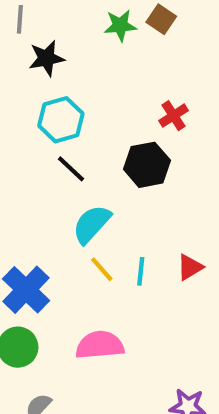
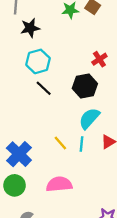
cyan semicircle: (92, 224) -> (89, 118), moved

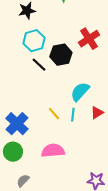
red cross: (99, 59) -> (89, 39), size x1.5
black hexagon: (85, 86) -> (61, 55), moved

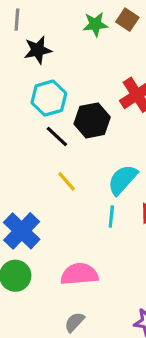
yellow line: (54, 114) -> (67, 181), moved
gray semicircle: (23, 181) -> (75, 322), moved

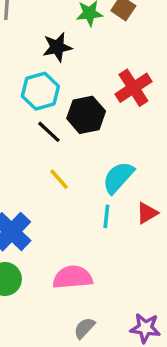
black star: (38, 50) -> (57, 47), moved
gray semicircle: (75, 322) -> (84, 328), moved

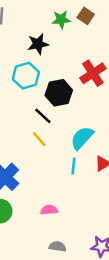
black line: (49, 132) -> (43, 116), moved
pink semicircle: (73, 277) -> (49, 210), size x0.6
gray semicircle: (84, 328) -> (58, 247), turned 56

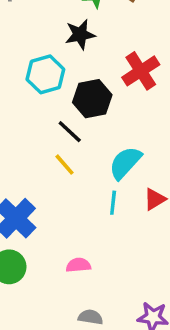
black star: (38, 44) -> (80, 34), moved

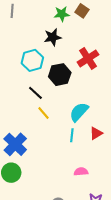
black line: (70, 132) -> (35, 93), moved
pink semicircle: (78, 265) -> (81, 172), moved

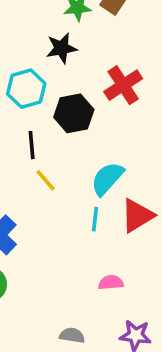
black line: (35, 93) -> (32, 145), turned 42
red triangle: (96, 133) -> (137, 216), size x1.5

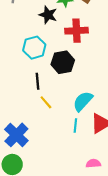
black star: (61, 48) -> (48, 15), moved, turned 30
red cross: (123, 85) -> (76, 31), moved, turned 30
pink semicircle: (111, 283) -> (93, 163), moved

